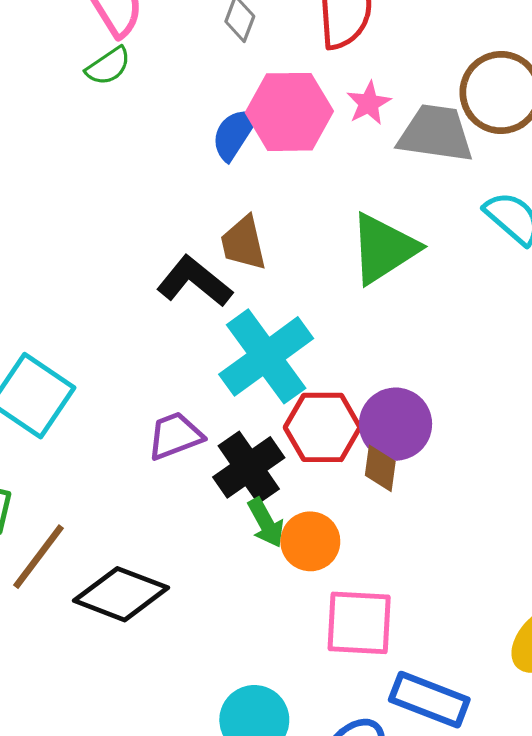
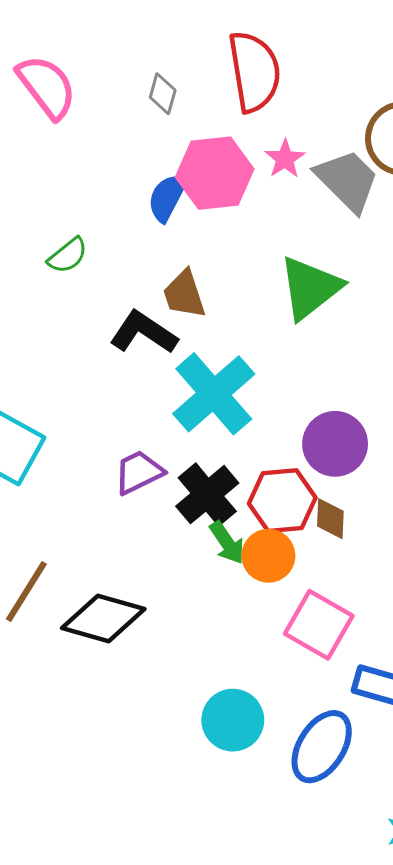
green semicircle: (108, 66) -> (68, 256), moved
gray trapezoid: (436, 134) -> (347, 181), turned 42
red hexagon: (323, 427) -> (282, 501), moved
brown diamond: (380, 468) -> (330, 519), moved
pink square: (359, 623) -> (319, 625), turned 32

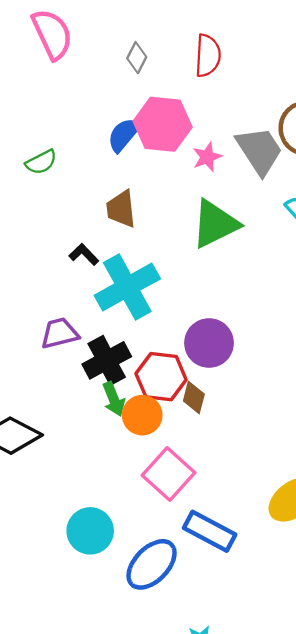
red semicircle: (254, 72) -> (208, 56), size x0.7
pink star: (285, 159) -> (207, 157), moved
black L-shape: (144, 333) -> (84, 254), moved, size x0.6

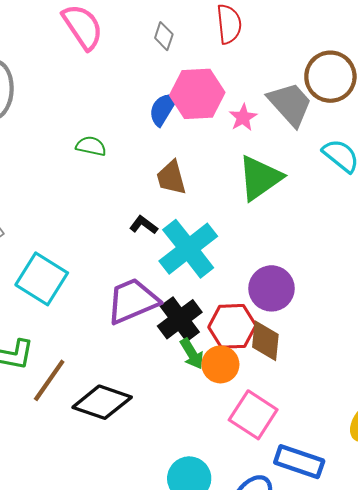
green semicircle: (41, 162) -> (91, 146), turned -132
purple trapezoid: (60, 333) -> (133, 301), size x1.5
brown diamond: (194, 397) -> (265, 341), size x1.4

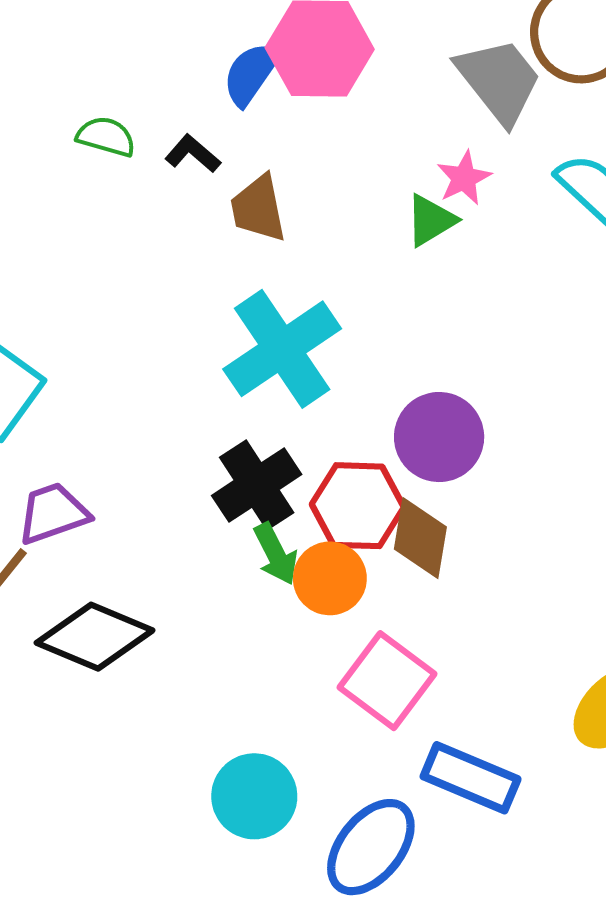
pink star: (243, 117) -> (464, 178), moved
green triangle: (260, 178) -> (431, 220), size x0.6
black L-shape: (144, 225) -> (193, 154), moved
purple trapezoid: (133, 301) -> (53, 513), moved, size x0.7

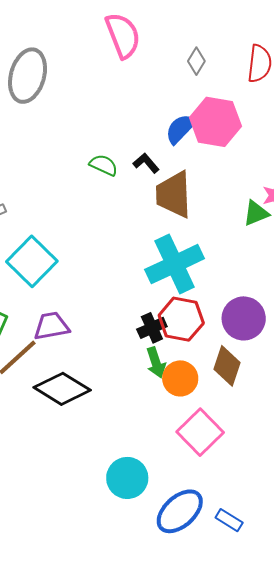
green semicircle: (106, 137) -> (104, 165), moved
brown trapezoid: (258, 208) -> (174, 194), size x1.4
black cross: (257, 485) -> (152, 328), size x0.7
red hexagon: (358, 506) -> (181, 319), moved
blue rectangle: (471, 778) -> (229, 520), moved, size x0.6

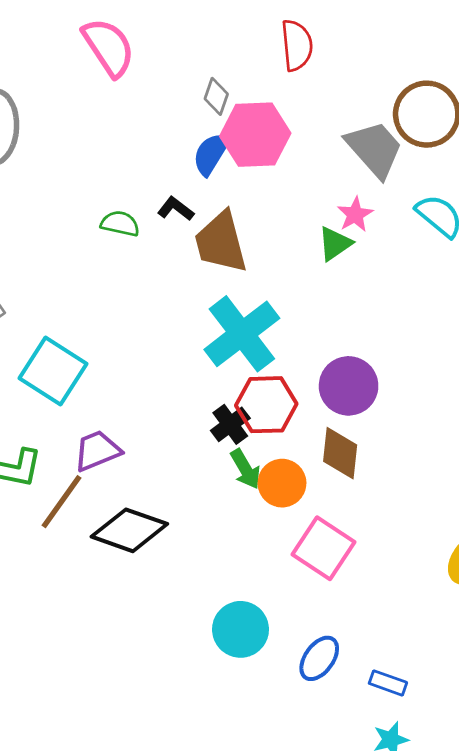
gray diamond: (196, 61) -> (216, 96), moved
blue ellipse: (180, 511) -> (319, 658), size x0.7
blue rectangle: (229, 520) -> (388, 683), moved

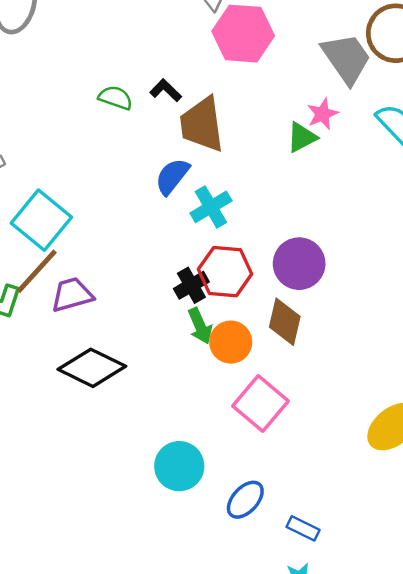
blue semicircle: (211, 154) -> (172, 176), moved
cyan cross: (242, 334) -> (211, 207), size x0.6
brown line: (62, 502) -> (37, 271), moved

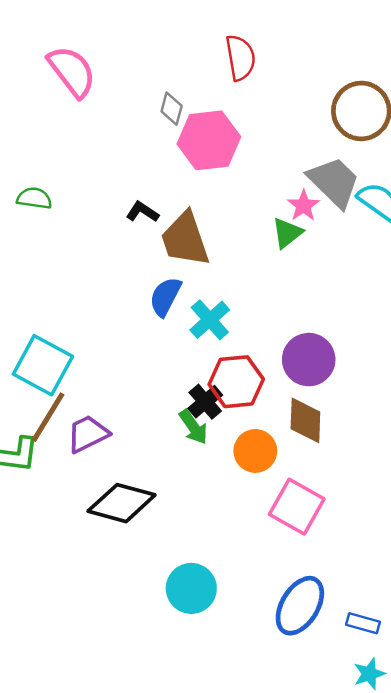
gray trapezoid: (346, 58) -> (334, 182), moved
green semicircle: (115, 98) -> (34, 198), moved
green arrow: (200, 326) -> (193, 427), moved
cyan circle: (179, 466) -> (191, 588), moved
blue ellipse: (245, 500) -> (300, 606), size x1.4

